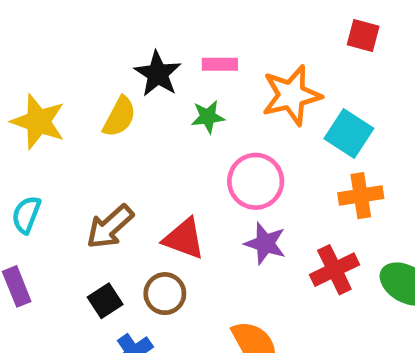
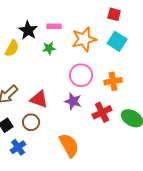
cyan square: (349, 133) -> (117, 41), moved
pink circle: (256, 181) -> (81, 75), moved

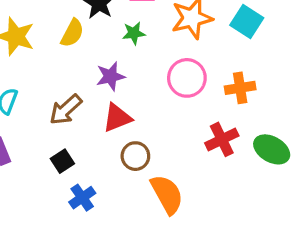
red triangle: (39, 99) -> (117, 118), turned -42
purple star: (73, 101) -> (110, 76), moved, turned -30
brown circle: (31, 122) -> (135, 156), moved

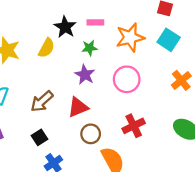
purple star: (110, 76) -> (85, 75), moved, turned -30
orange cross: (240, 88) -> (181, 80), moved, turned -30
red cross: (222, 139) -> (134, 126), moved

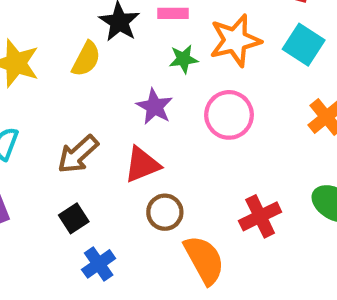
green star: (89, 48) -> (183, 59), moved
red cross: (134, 126) -> (260, 216), moved

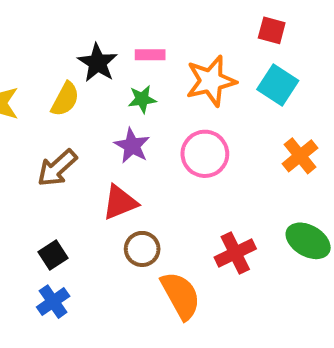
green star: (183, 59) -> (142, 99), moved
brown arrow: (78, 154) -> (57, 168), moved
blue cross: (99, 264) -> (53, 302), moved

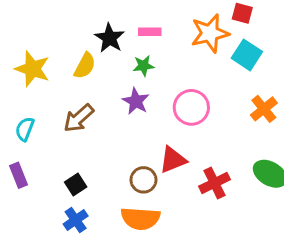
orange star: (211, 81) -> (210, 33), moved
red triangle: (120, 202) -> (173, 160), moved
orange semicircle: (181, 295) -> (140, 218), moved, turned 123

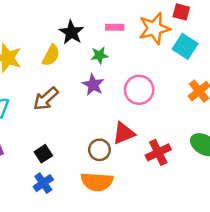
pink rectangle: (150, 32) -> (115, 27), moved

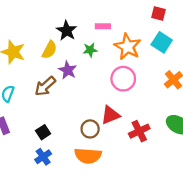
orange star: (154, 28) -> (128, 47), moved, turned -30
purple star: (93, 85) -> (68, 70), moved

